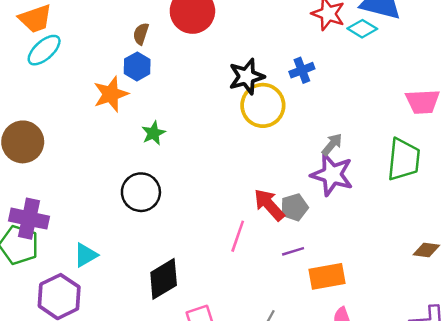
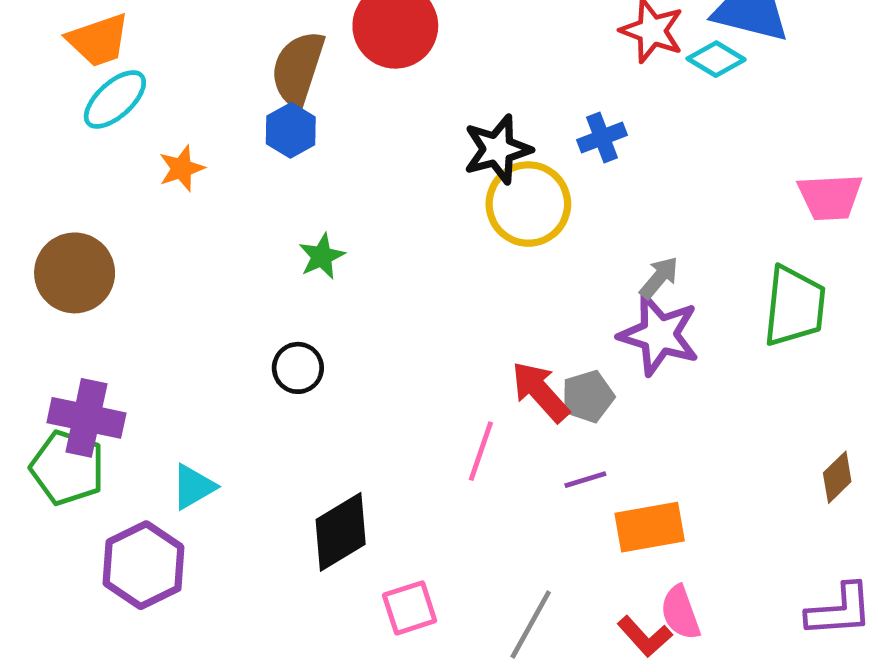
brown semicircle: (141, 34) -> (298, 69), size x1.8
orange star: (111, 94) -> (181, 168), moved, size x0.7
black circle: (141, 192) -> (298, 368), size x0.7
brown diamond: (426, 250) -> (837, 477), turned -52

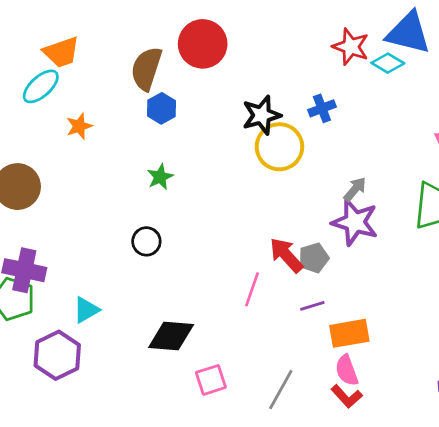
orange trapezoid: (98, 40) -> (61, 52), moved
blue hexagon: (291, 130) -> (161, 108), moved
black diamond: (341, 532) -> (171, 336), turned 36
pink semicircle: (680, 613) -> (347, 370), moved

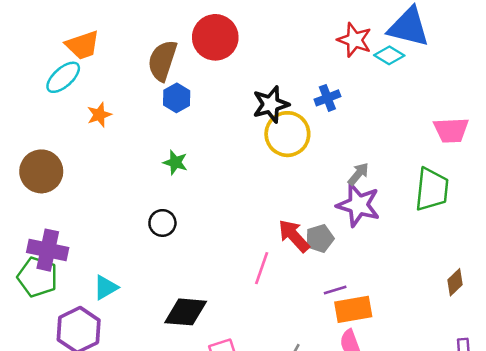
green star: (160, 177) -> (175, 162), turned -30
purple line: (312, 306) -> (335, 290), moved

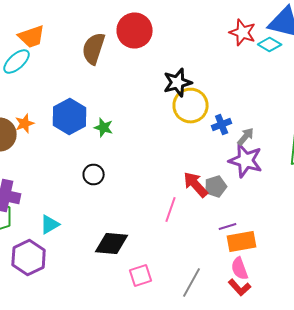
blue hexagon: (177, 98) -> (70, 116), moved, size x1.6
blue cross: (327, 98) -> (222, 124), moved
orange star: (99, 115) -> (25, 124), moved

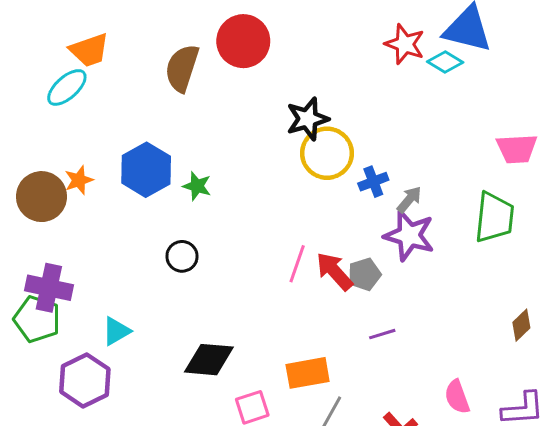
pink line: (171, 210) -> (297, 264), moved
orange rectangle: (242, 242) -> (308, 373), moved
pink semicircle: (240, 268) -> (457, 397), moved

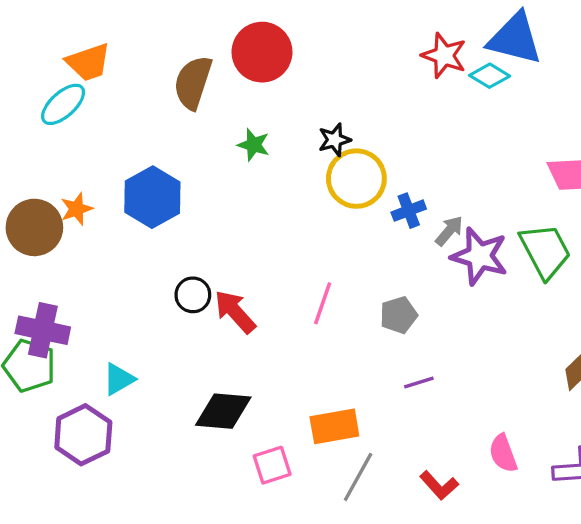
black star: (308, 119) -> (334, 140), size x0.7
green star: (197, 186) -> (254, 145), moved
green trapezoid: (494, 217) -> (545, 251), turned -34
purple star: (409, 235) -> (479, 256), moved
red arrow: (334, 271) -> (235, 312), moved

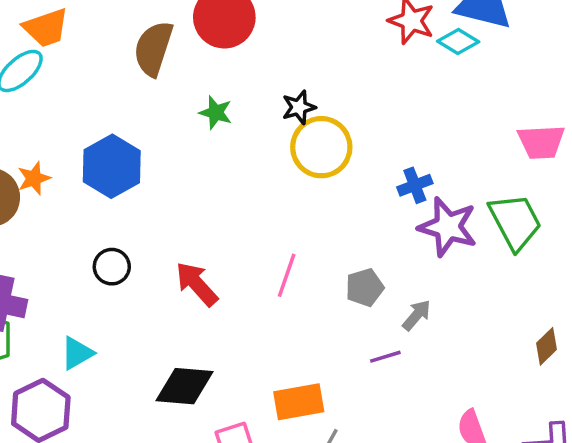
blue cross: (409, 211) -> (415, 185), moved
gray arrow: (449, 231) -> (417, 315), moved
black circle: (193, 295) -> (112, 267), moved

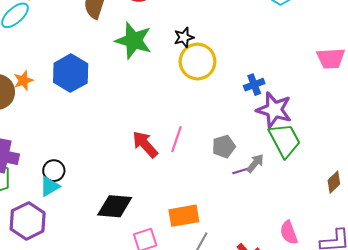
green star: (216, 113) -> (134, 41), size x1.8
green trapezoid: (515, 222) -> (285, 140), moved
black circle: (112, 267) -> (54, 171), moved
red arrow: (197, 284) -> (145, 144), moved
purple line: (385, 357) -> (242, 171), moved

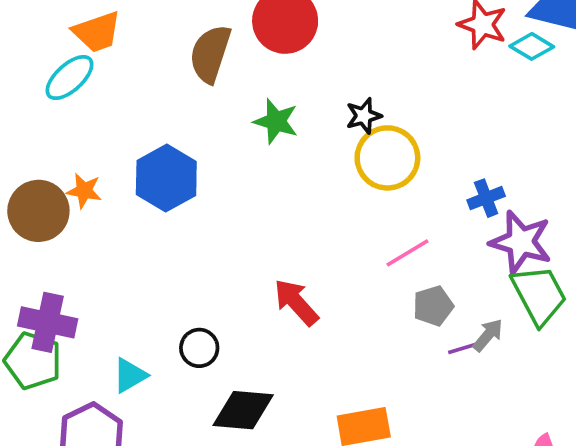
green star: (134, 41) -> (276, 121), size x0.7
orange star: (23, 80) -> (84, 191), turned 30
pink line: (177, 139) -> (408, 253), moved, turned 40
black circle: (54, 171) -> (199, 348), moved

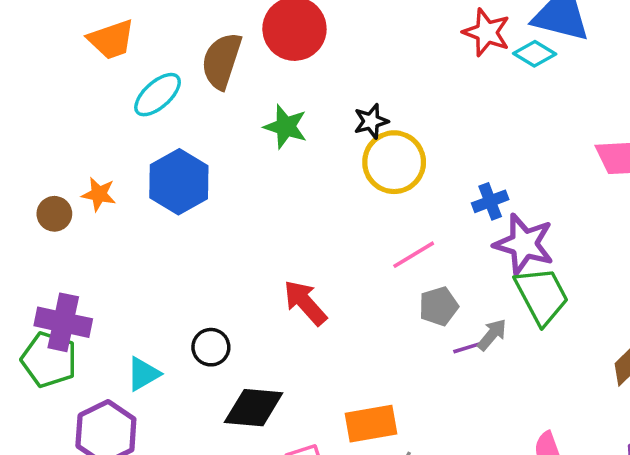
cyan ellipse: (70, 78) -> (158, 95), moved
brown circle: (38, 211) -> (54, 214), size x0.6

